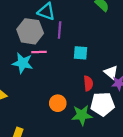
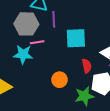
cyan square: (80, 53) -> (76, 38), size x1.5
orange circle: (58, 103) -> (60, 80), moved

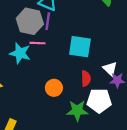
purple line: (54, 19) -> (48, 21), moved

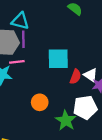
red semicircle: (86, 78) -> (75, 77), moved, turned 32
green star: (77, 111) -> (66, 120), turned -30

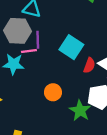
purple line: (23, 39) -> (38, 40), moved
cyan square: (58, 59) -> (71, 47), turned 35

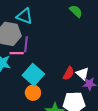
cyan square: (71, 47) -> (33, 75), moved

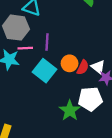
purple line: (26, 44) -> (47, 42), moved
orange circle: (33, 93) -> (70, 63), moved

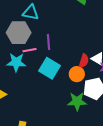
orange circle: (70, 63) -> (77, 74), moved
green star: (70, 110) -> (77, 101), turned -30

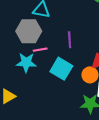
purple line: (48, 42) -> (70, 40), moved

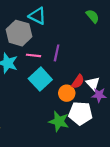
pink line: (40, 50) -> (34, 55), moved

